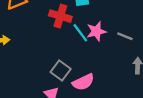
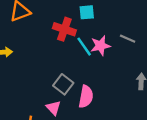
gray line: (125, 36) -> (128, 39), moved
pink semicircle: (83, 82) -> (86, 97), turned -55

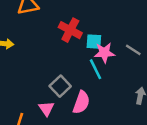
cyan square: (87, 12) -> (94, 42), moved
cyan line: (84, 47) -> (95, 69), moved

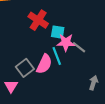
gray line: (133, 50) -> (79, 47), moved
pink semicircle: (81, 102) -> (44, 64), moved

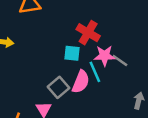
red cross: (38, 20) -> (88, 33), moved
cyan square: (58, 32) -> (72, 53), moved

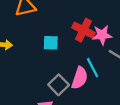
cyan square: (72, 53) -> (51, 43), moved
pink star: (105, 56) -> (102, 35), moved

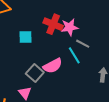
cyan line: (93, 68) -> (74, 55), moved
pink semicircle: (80, 78) -> (53, 66), turned 48

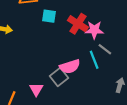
cyan square: (26, 37) -> (49, 16), moved
gray square: (35, 73) -> (59, 77), moved

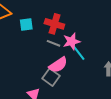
pink star: (94, 30) -> (72, 41), moved
gray line: (105, 49) -> (54, 43), moved

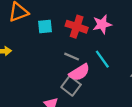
pink star: (72, 41) -> (102, 24), moved
gray line: (54, 43) -> (72, 57), moved

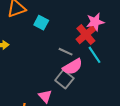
cyan square: (45, 26) -> (41, 23), turned 32
red cross: (77, 27) -> (86, 35), moved, turned 30

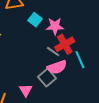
pink star: (95, 22) -> (55, 26), moved
red cross: (86, 35) -> (65, 44), moved

